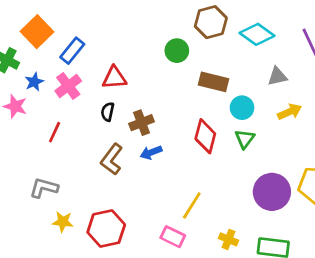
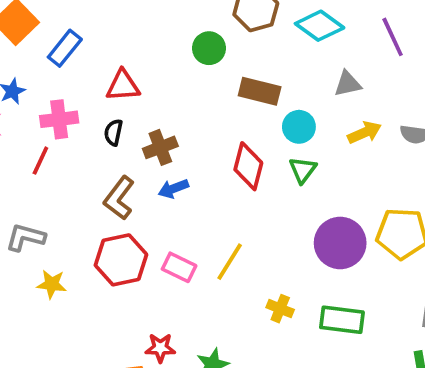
pink cross: (68, 86) -> (59, 119), moved, turned 30
red hexagon: (106, 229) -> (121, 260), moved
pink rectangle: (173, 237) -> (179, 267), moved

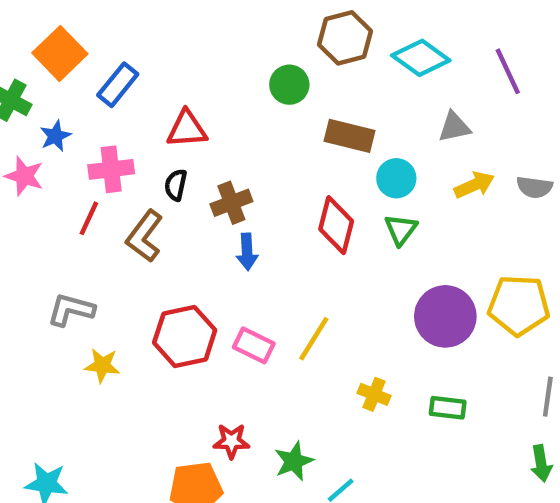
blue arrow: (173, 189) -> (247, 252), turned -72
brown L-shape: (119, 198) -> (145, 236), moved
green rectangle: (342, 320) -> (448, 408), size x0.7

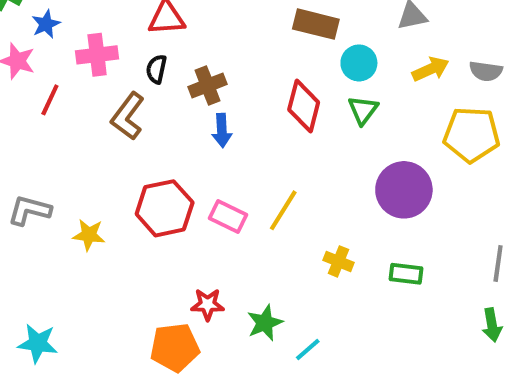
red line: (89, 218) -> (50, 100), moved
yellow pentagon: (519, 305) -> (471, 135), moved
gray L-shape: (71, 310) -> (29, 210), moved

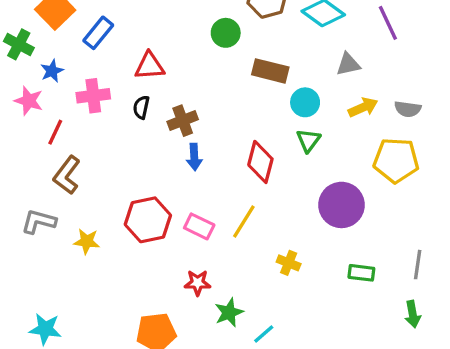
red diamond: (304, 106) -> (260, 162), moved
brown L-shape: (128, 116) -> (67, 175), moved
green rectangle: (406, 274) -> (361, 273), moved
red star: (208, 304) -> (198, 283), moved

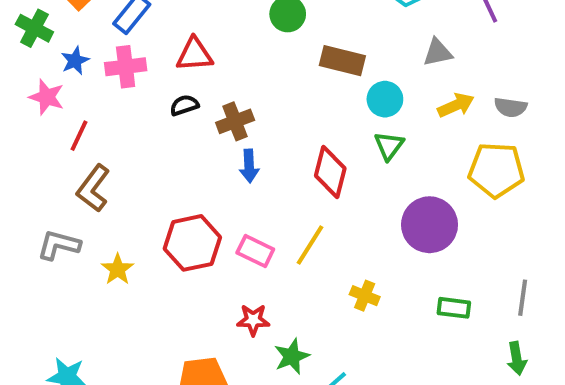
pink cross: (93, 96) -> (126, 67), moved
black semicircle: (141, 107) -> (184, 105), turned 60
yellow star: (87, 241) -> (118, 269), turned 30

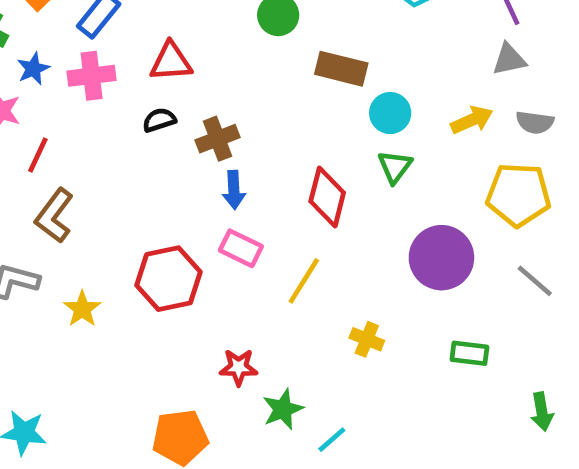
gray triangle: (438, 53) -> (509, 59), moved
pink rectangle: (255, 251) -> (241, 248), moved
gray line: (523, 298) -> (535, 281), moved, turned -57

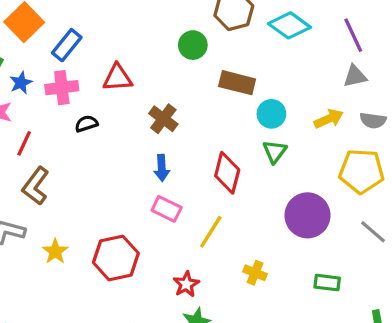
black semicircle: (159, 120) -> (86, 124), moved
brown cross: (218, 139) -> (163, 119), moved, turned -32
red hexagon: (169, 279) -> (116, 258), moved
red star: (239, 367) -> (186, 284), moved, turned -30

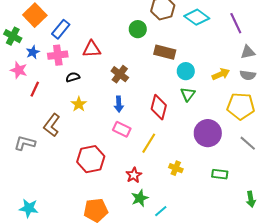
gray triangle: (355, 76) -> (248, 52), moved
brown L-shape: (36, 186) -> (52, 125), moved
yellow star: (55, 251) -> (79, 104), moved

